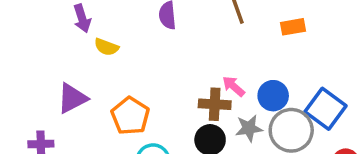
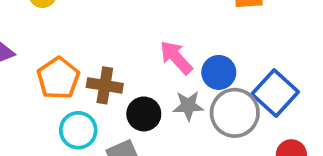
pink arrow: (234, 86) -> (176, 57), size x1.4
brown cross: (215, 104) -> (105, 85), moved

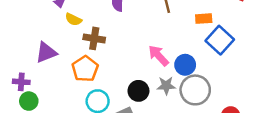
brown cross: (105, 85) -> (94, 38), moved
blue square: (275, 93) -> (220, 40), moved

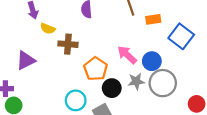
orange rectangle: (204, 19) -> (153, 19), moved
orange pentagon: (85, 69) -> (96, 69), moved

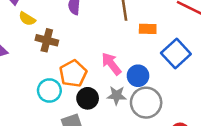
cyan circle: (76, 100) -> (49, 90), moved

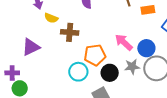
orange pentagon: (73, 73) -> (95, 55), turned 30

